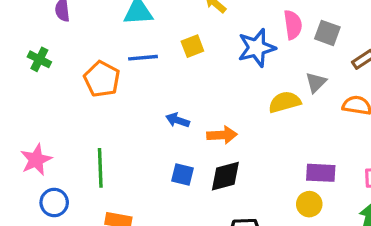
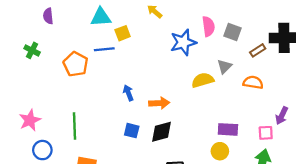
yellow square: (192, 46) -> (123, 33), moved
blue arrow: (178, 120) -> (128, 93), turned 49

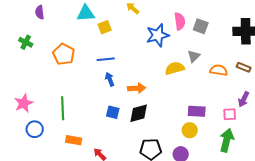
blue line: (104, 49) -> (106, 59), moved
brown rectangle: (258, 50) -> (244, 67), moved, turned 56

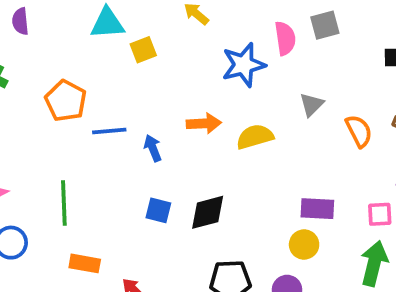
gray square: (201, 26) -> (325, 25), moved, turned -35
blue line: (106, 59) -> (109, 131), moved
yellow semicircle: (175, 68) -> (255, 137), moved
orange semicircle: (219, 70) -> (359, 131), turned 54
orange arrow: (137, 88) -> (204, 123), moved

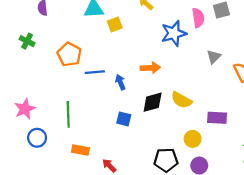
yellow semicircle: (255, 137) -> (181, 100), moved, turned -135
black diamond: (208, 212) -> (153, 102), moved
yellow circle: (304, 244) -> (193, 139), moved

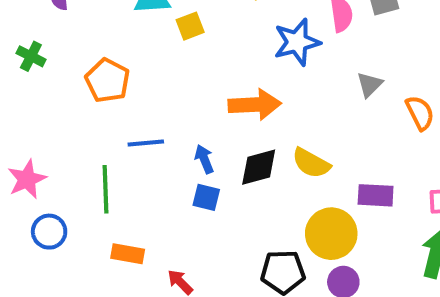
orange arrow: (150, 68) -> (255, 105), size x1.4
blue line: (95, 72) -> (146, 143), moved
blue arrow: (120, 82) -> (204, 159), moved
yellow circle: (193, 139) -> (331, 234), size x1.6

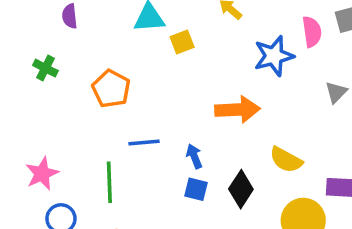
black diamond: (259, 167) -> (241, 189), moved, turned -42

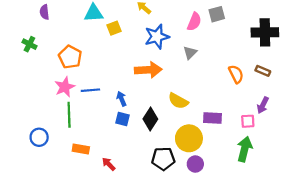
pink semicircle: (312, 32) -> (194, 22), turned 30
blue star: (274, 56) -> (157, 37), moved
gray triangle: (336, 92) -> (190, 53), moved
pink star: (42, 174) -> (65, 87), moved

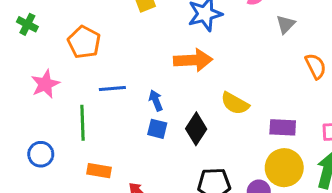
gray triangle: (190, 53) -> (286, 24), moved
pink star: (65, 87) -> (45, 84), moved
yellow circle: (189, 138) -> (284, 168), moved

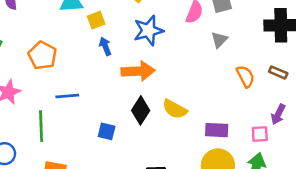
blue arrow: (156, 100) -> (105, 46), moved
black diamond: (196, 129) -> (141, 110), moved

